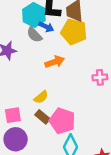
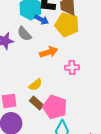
gray semicircle: (34, 35) -> (24, 34), moved
pink cross: (100, 77) -> (72, 67), moved

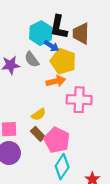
yellow pentagon: (67, 25) -> (63, 61), moved
pink cross: (72, 67) -> (79, 100), size x1.6

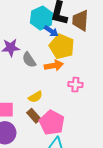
gray semicircle: (32, 59) -> (29, 60), moved
pink cross: (79, 100) -> (75, 85), size x0.6

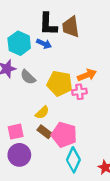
cyan hexagon: (41, 18) -> (19, 43), moved
yellow pentagon: (62, 46) -> (60, 83), moved
orange arrow: (54, 65) -> (87, 75), moved

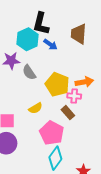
black L-shape: (48, 24) -> (41, 24), moved
brown rectangle: (45, 132) -> (68, 113), moved

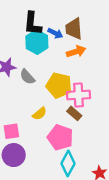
cyan hexagon: (27, 39) -> (37, 42), moved
blue arrow: (50, 44) -> (55, 33), moved
orange arrow: (84, 82) -> (76, 52), moved
pink cross: (74, 96) -> (79, 95), size x1.5

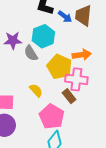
cyan hexagon: (37, 42) -> (43, 36), moved
orange arrow: (76, 52) -> (82, 55), moved
yellow semicircle: (40, 114) -> (36, 90), turned -104

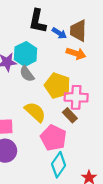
cyan hexagon: (43, 36) -> (26, 54), moved
orange arrow: (82, 55) -> (76, 53), moved, turned 30
yellow semicircle: (36, 90) -> (35, 112), size x1.5

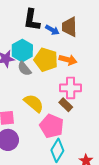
orange arrow: (76, 53) -> (68, 60), moved
yellow pentagon: (57, 86) -> (46, 60), moved

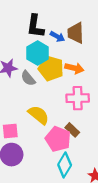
cyan hexagon: (22, 51) -> (38, 53), moved
brown rectangle: (66, 105) -> (72, 130), moved

